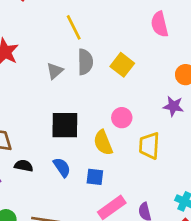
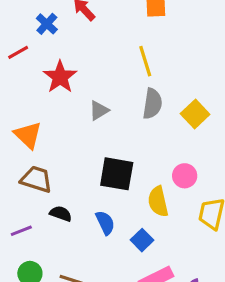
gray triangle: (55, 71) -> (99, 110), moved
blue square: (95, 177) -> (142, 240), turned 30

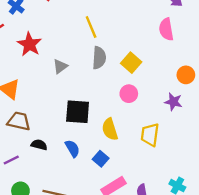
pink circle: (185, 176) -> (129, 94), moved

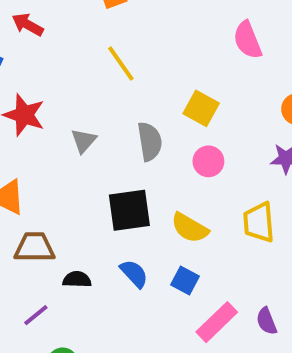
gray semicircle: (99, 58) -> (150, 141), moved
yellow semicircle: (110, 129) -> (190, 228), turned -30

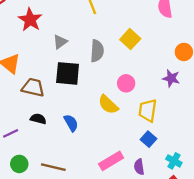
pink circle: (208, 161) -> (126, 83), moved
black square: (129, 210) -> (68, 73), moved
brown trapezoid: (35, 247) -> (33, 87), moved
blue square: (185, 280) -> (148, 139), moved

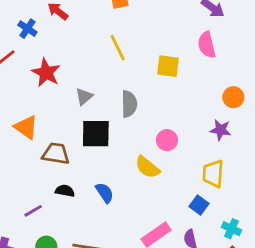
yellow square: (130, 39) -> (168, 66), moved, turned -30
yellow trapezoid: (148, 110) -> (213, 174), moved

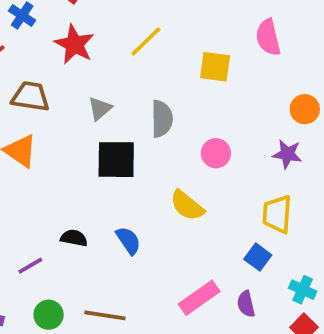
yellow line: (118, 48) -> (146, 41), turned 72
red star: (46, 73) -> (74, 44), moved
pink circle: (167, 140) -> (216, 153), moved
brown trapezoid: (56, 154) -> (31, 96), moved

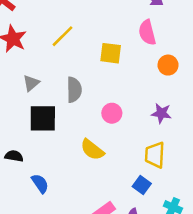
orange circle: (305, 109) -> (168, 65), moved
black semicircle: (74, 238) -> (14, 156), moved
blue semicircle: (128, 240) -> (40, 183), moved

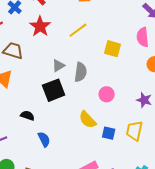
gray triangle: (31, 83) -> (58, 66), moved
black square: (43, 118) -> (54, 90), turned -30
blue square: (142, 185) -> (109, 133), moved, turned -32

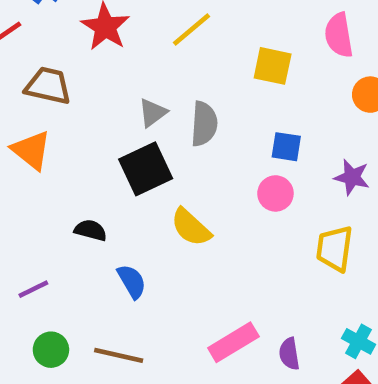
pink circle: (107, 94) -> (275, 193), moved
yellow semicircle: (87, 120) -> (191, 227), moved
blue square: (109, 133) -> (286, 147), moved

